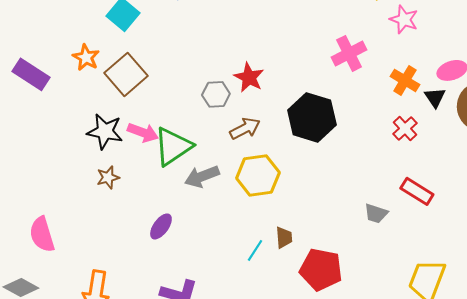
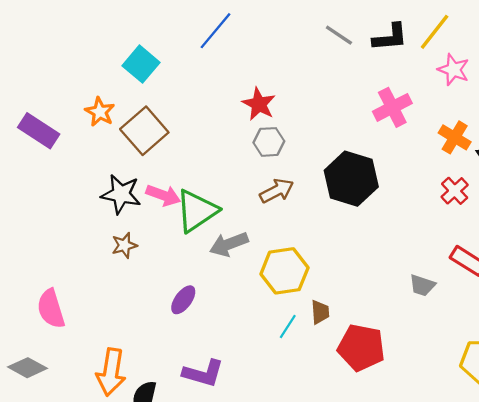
red star: (249, 77) -> (259, 104), moved
gray hexagon: (216, 94) -> (269, 142), moved
yellow hexagon: (258, 175) -> (284, 271), moved

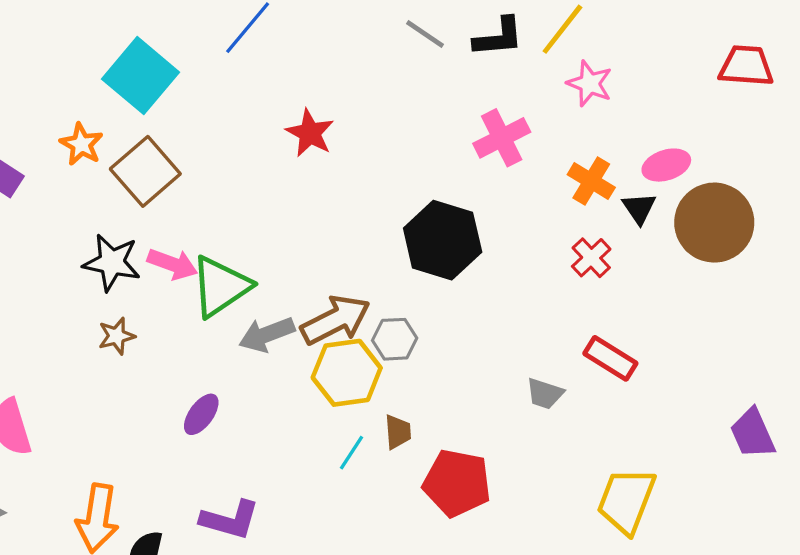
cyan square: (141, 64) -> (141, 76), size x1.4
gray hexagon: (269, 142) -> (395, 339), moved
brown arrow: (277, 191) -> (335, 320), moved, size x1.4

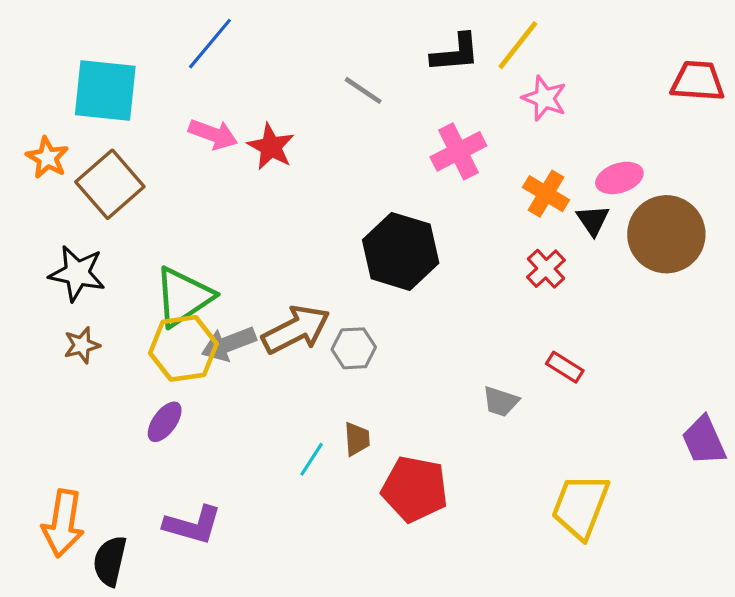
gray line: (425, 34) -> (363, 90), moved
cyan square: (141, 76) -> (105, 90), turned -34
pink arrow: (172, 264) -> (213, 134), moved
red rectangle: (610, 358) -> (565, 367), size x0.7
yellow hexagon: (347, 373) -> (183, 348), moved

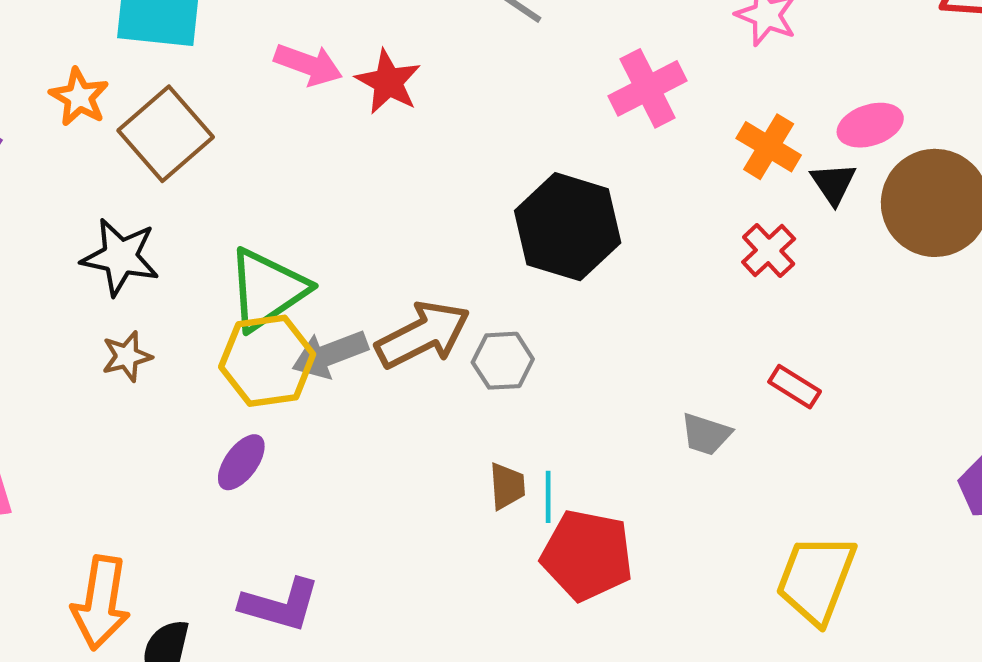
cyan line: (312, 459) -> (548, 497), moved, turned -33

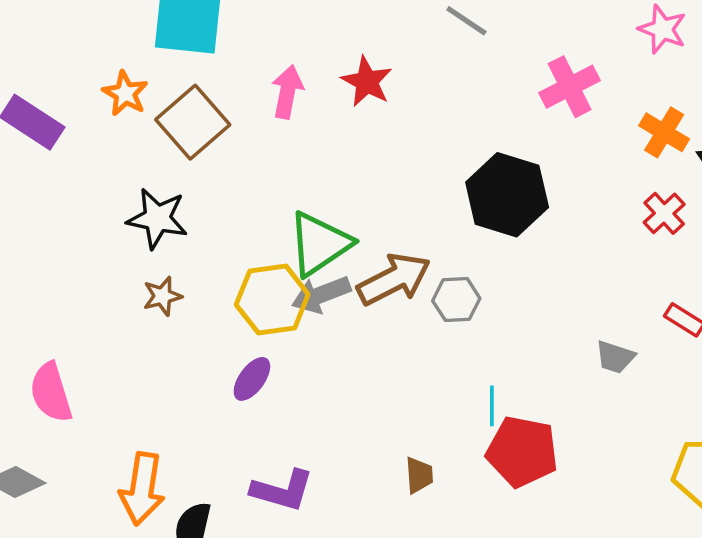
pink arrow: (308, 65) -> (287, 92), moved, turned -99
green triangle: (267, 289) -> (319, 244), moved
brown trapezoid: (507, 486) -> (419, 475), moved

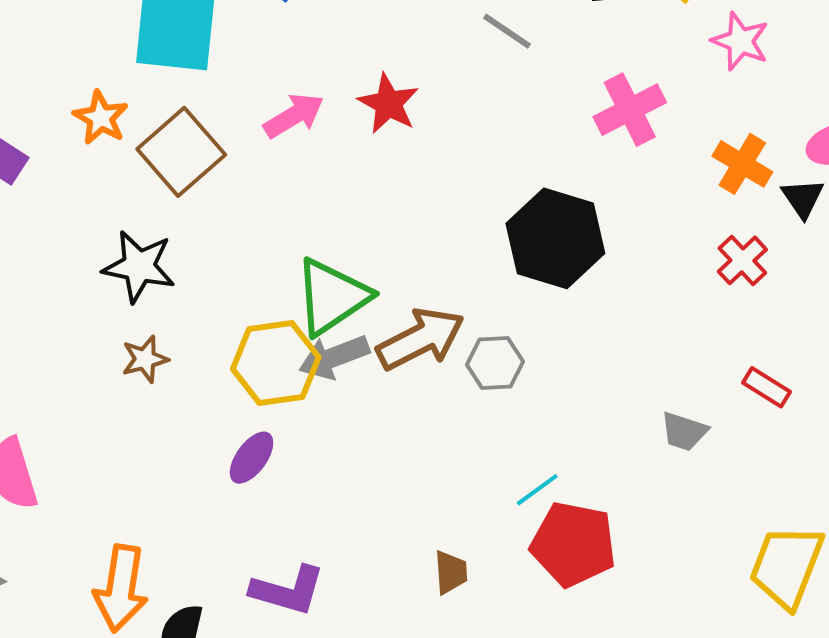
pink arrow: (287, 92) -> (294, 116), turned 48
cyan line: (492, 406) -> (537, 490), turned 54

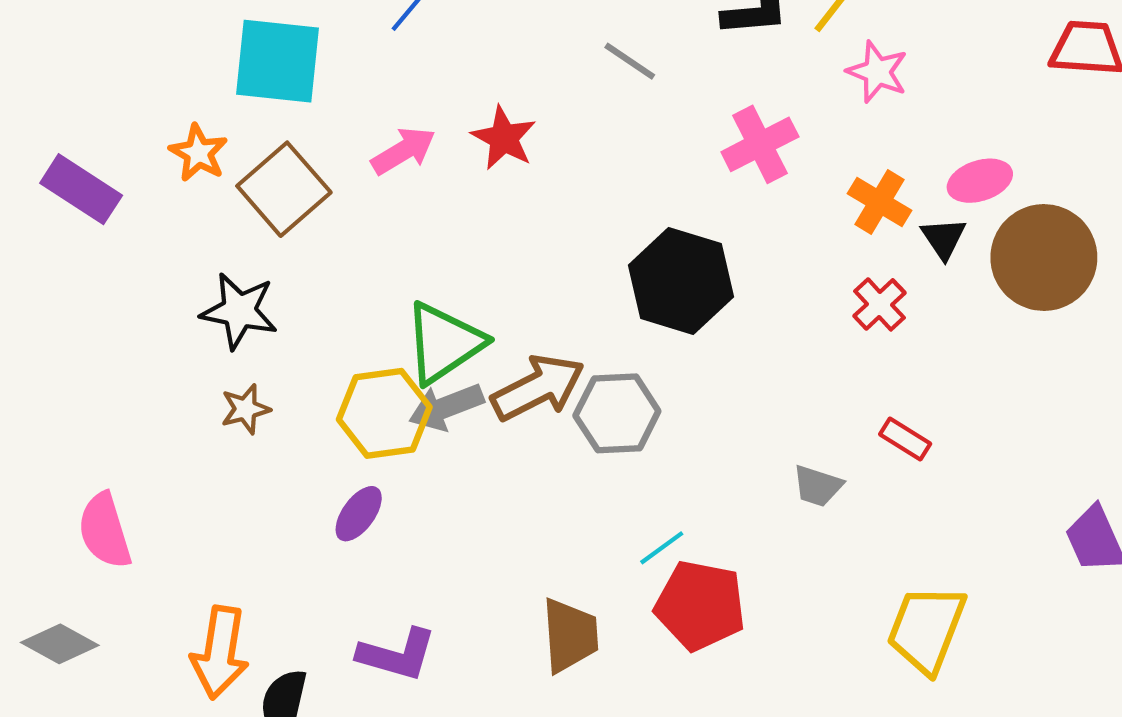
gray hexagon: (495, 363) -> (617, 413), size x1.4
brown trapezoid: (451, 572) -> (570, 635), size x1.6

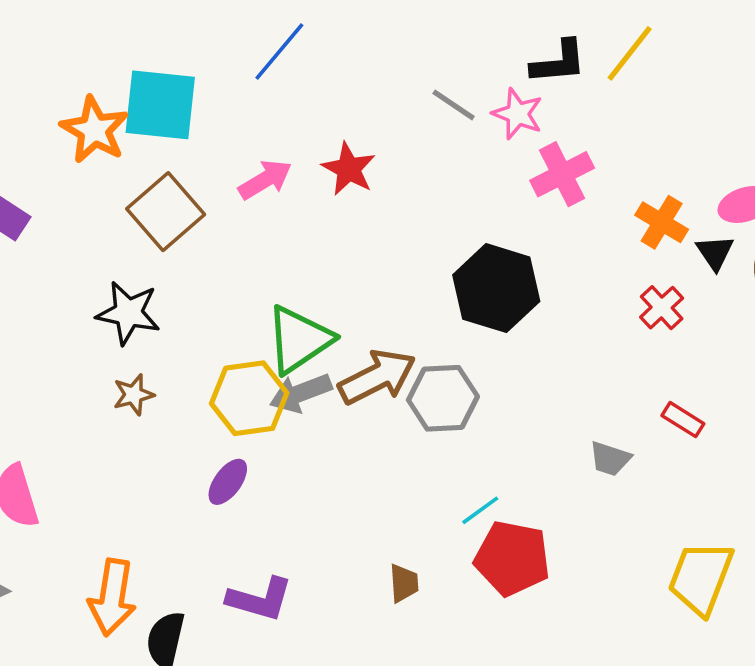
pink star: (877, 72) -> (518, 114), moved
orange star: (199, 153) -> (94, 130), moved, size x1.4
brown trapezoid: (570, 635) -> (404, 583), size x0.6

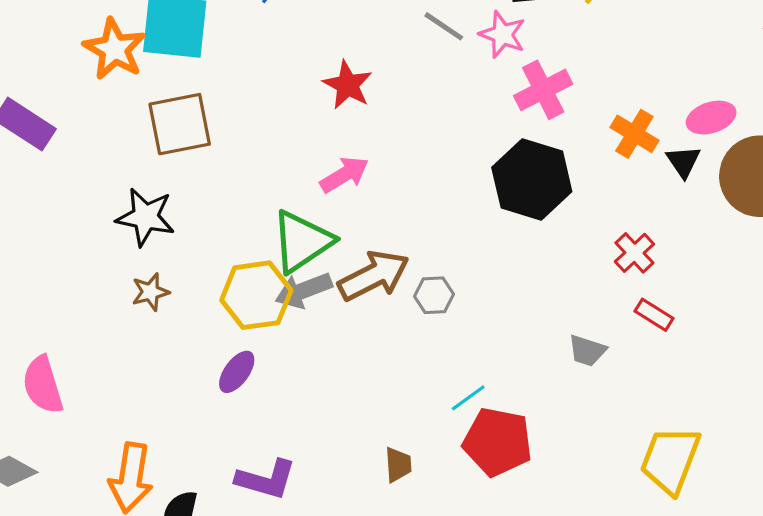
pink arrow: (265, 180) -> (344, 175), moved
brown square: (166, 212) -> (180, 124), turned 30
black hexagon: (496, 288) -> (532, 179), moved
red cross: (662, 308) -> (634, 253), moved
gray hexagon: (443, 398) -> (434, 295), size x0.6

